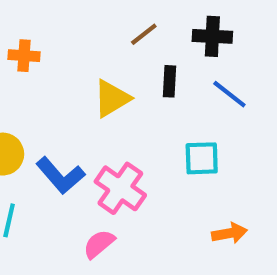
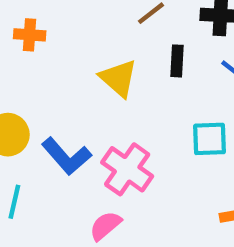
yellow triangle: (112, 98) -> (118, 78), turned -48

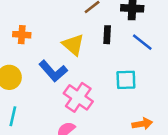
orange cross: (30, 35) -> (22, 35), moved
blue L-shape: (66, 156) -> (53, 71), moved

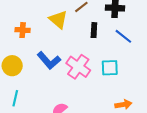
yellow triangle: (73, 45) -> (58, 20), moved
pink cross: (78, 97) -> (78, 67), moved

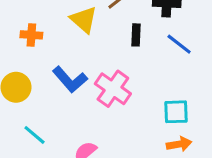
cyan square: (110, 68) -> (176, 112), moved
cyan line: (15, 98) -> (34, 135), moved, turned -63

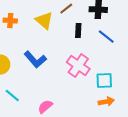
orange cross: (31, 35) -> (10, 21), moved
pink cross: (113, 89) -> (78, 66), moved

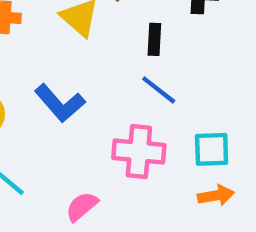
blue line: (106, 37) -> (159, 90), moved
pink cross: (78, 66) -> (139, 152), moved, turned -30

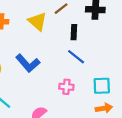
pink cross: (139, 152) -> (66, 87), size x0.6

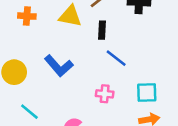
yellow triangle: (37, 21) -> (70, 16), turned -30
black rectangle: (74, 32) -> (102, 30), moved

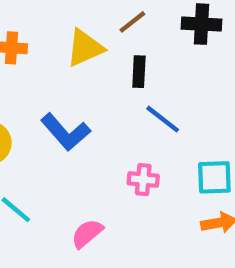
yellow triangle: (70, 16) -> (85, 48), turned -35

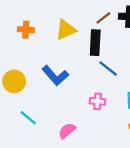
brown line: (132, 22) -> (103, 18), moved
black rectangle: (139, 72) -> (95, 43), size x1.5

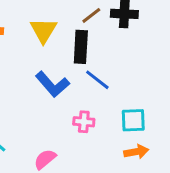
yellow triangle: (66, 30) -> (43, 30), turned -35
blue L-shape: (55, 75) -> (52, 84), moved

